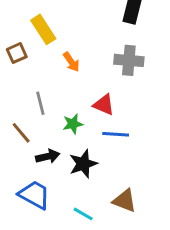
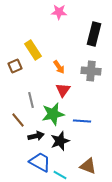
orange arrow: (71, 62) -> (59, 67), moved
red triangle: (104, 105) -> (63, 90), moved, turned 42
green star: (73, 124) -> (53, 114), size x1.6
blue trapezoid: (34, 195) -> (40, 162), moved

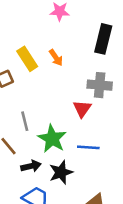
orange arrow: (59, 67) -> (56, 58), moved
red triangle: (63, 90) -> (82, 109), moved
green star: (53, 114) -> (52, 139), turned -30

